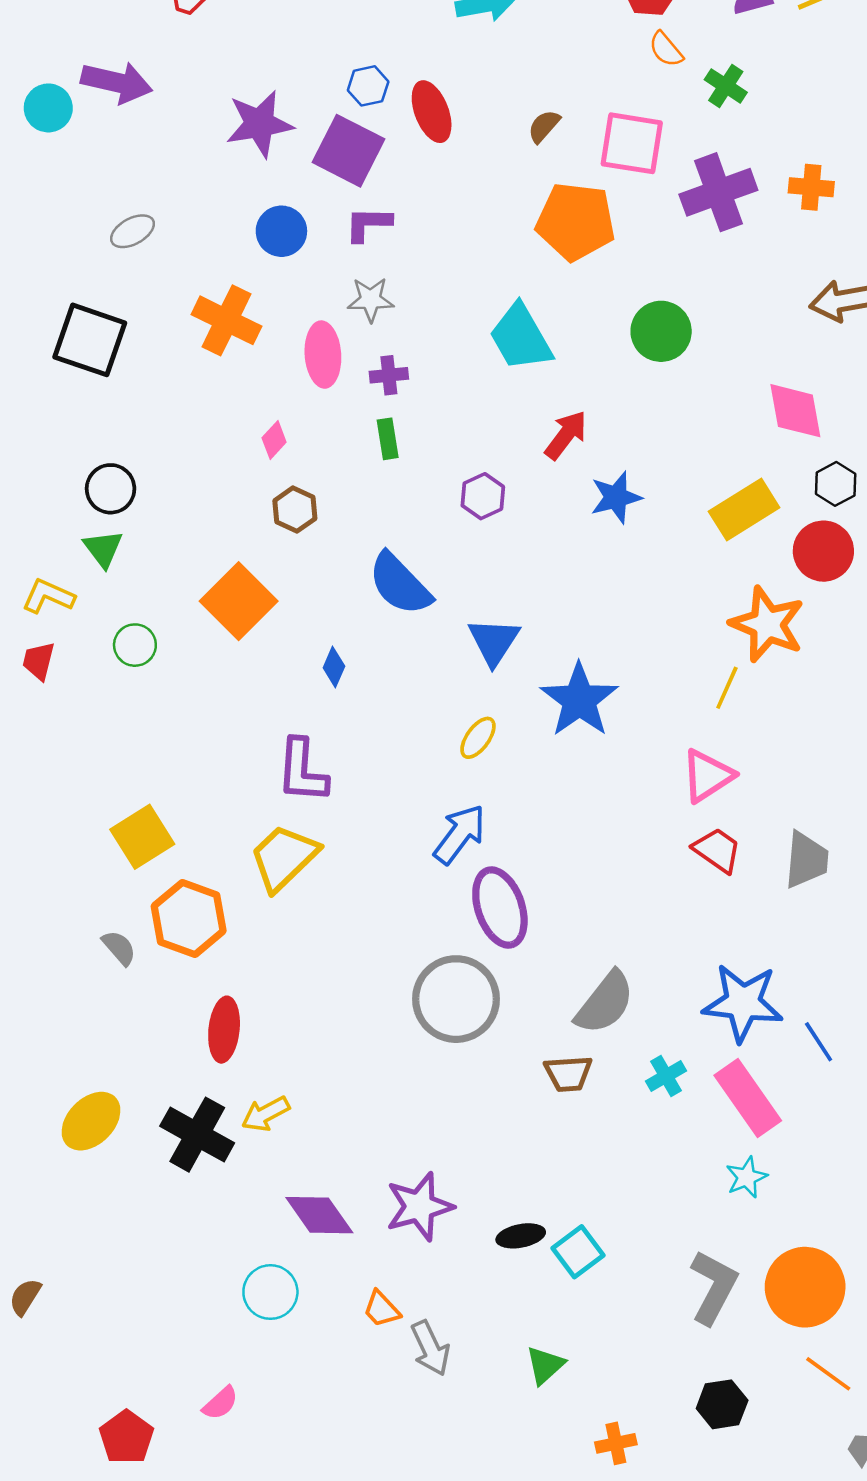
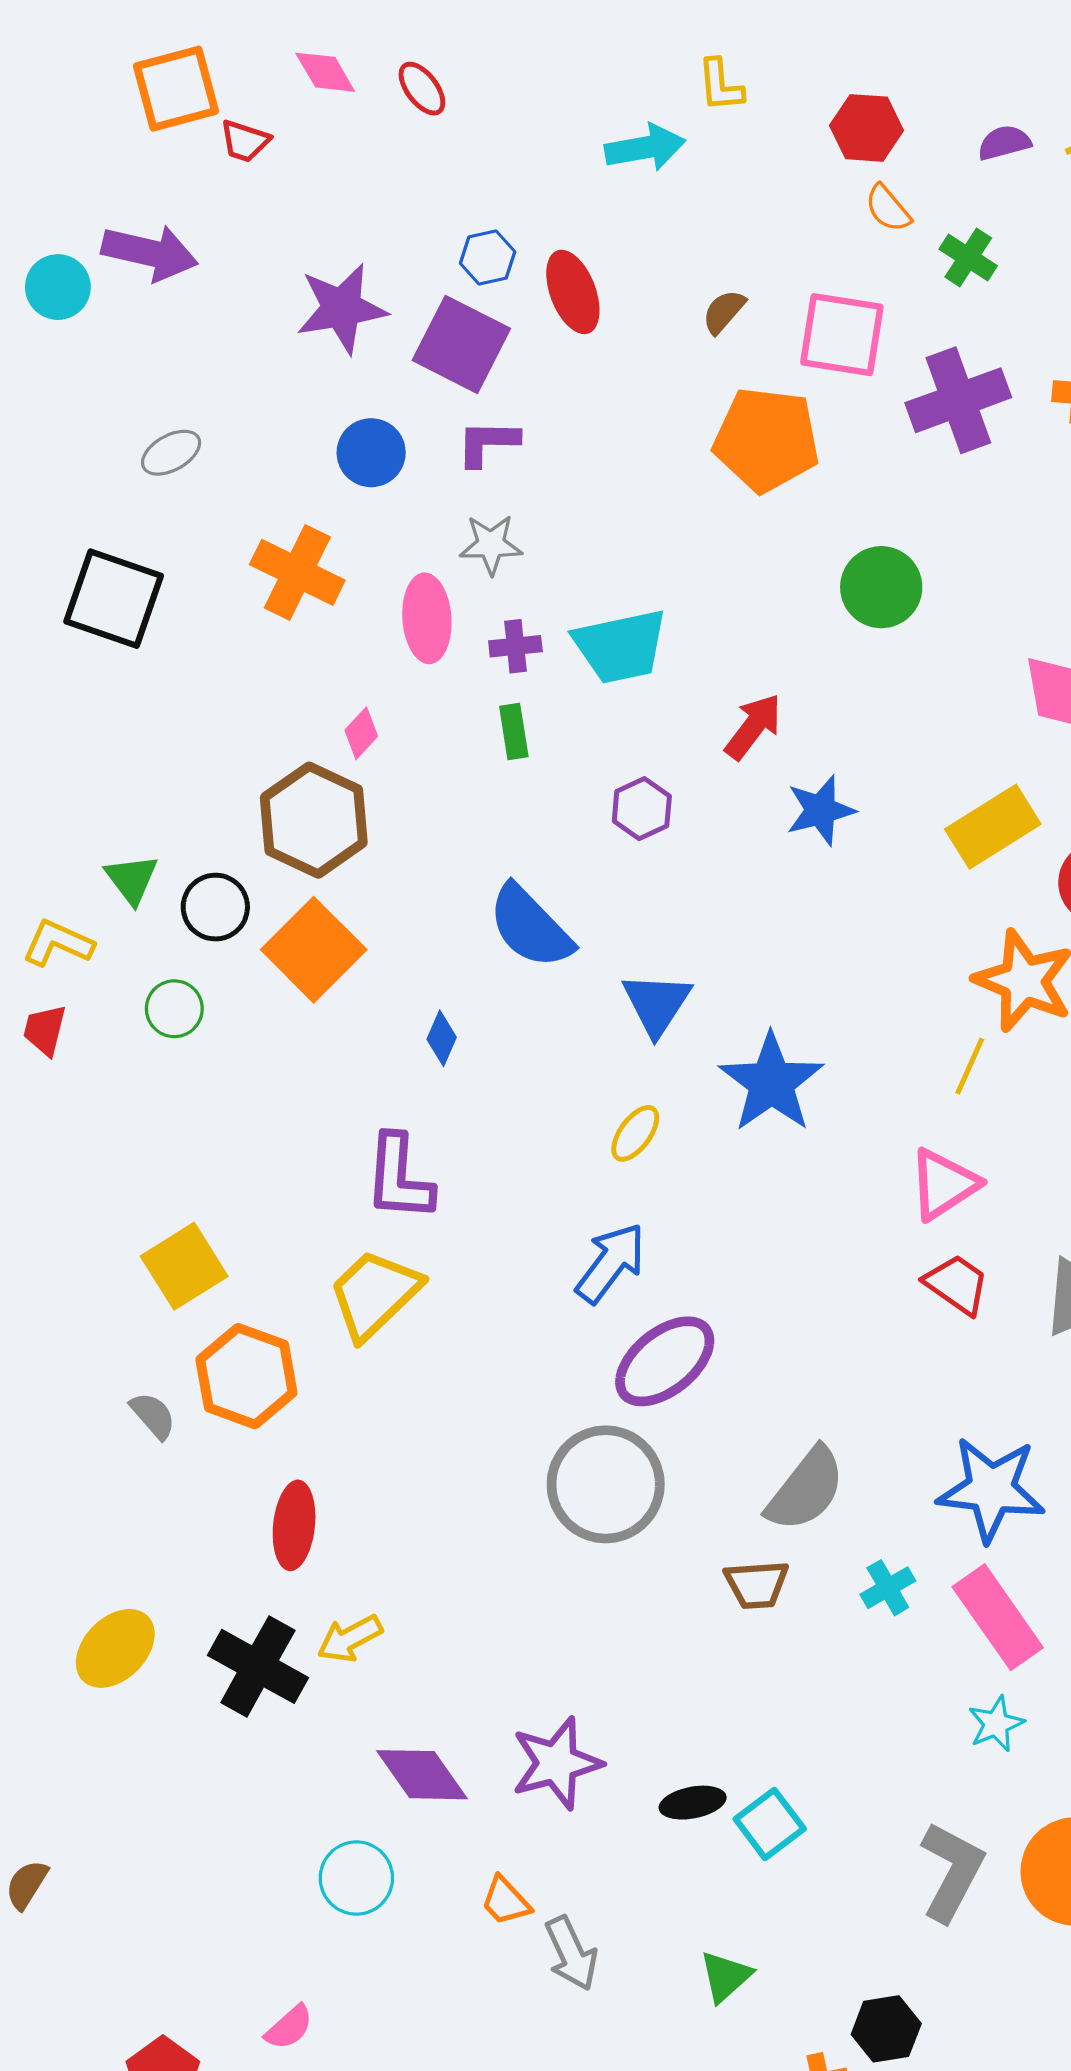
cyan trapezoid: (521, 337) -> (620, 646), moved, turned -72
black circle: (111, 489) -> (215, 907), moved
brown hexagon: (295, 510) -> (314, 820), moved, size x1.8
purple ellipse: (500, 908) -> (665, 1361), turned 70
black hexagon: (722, 1404) -> (886, 2029), moved

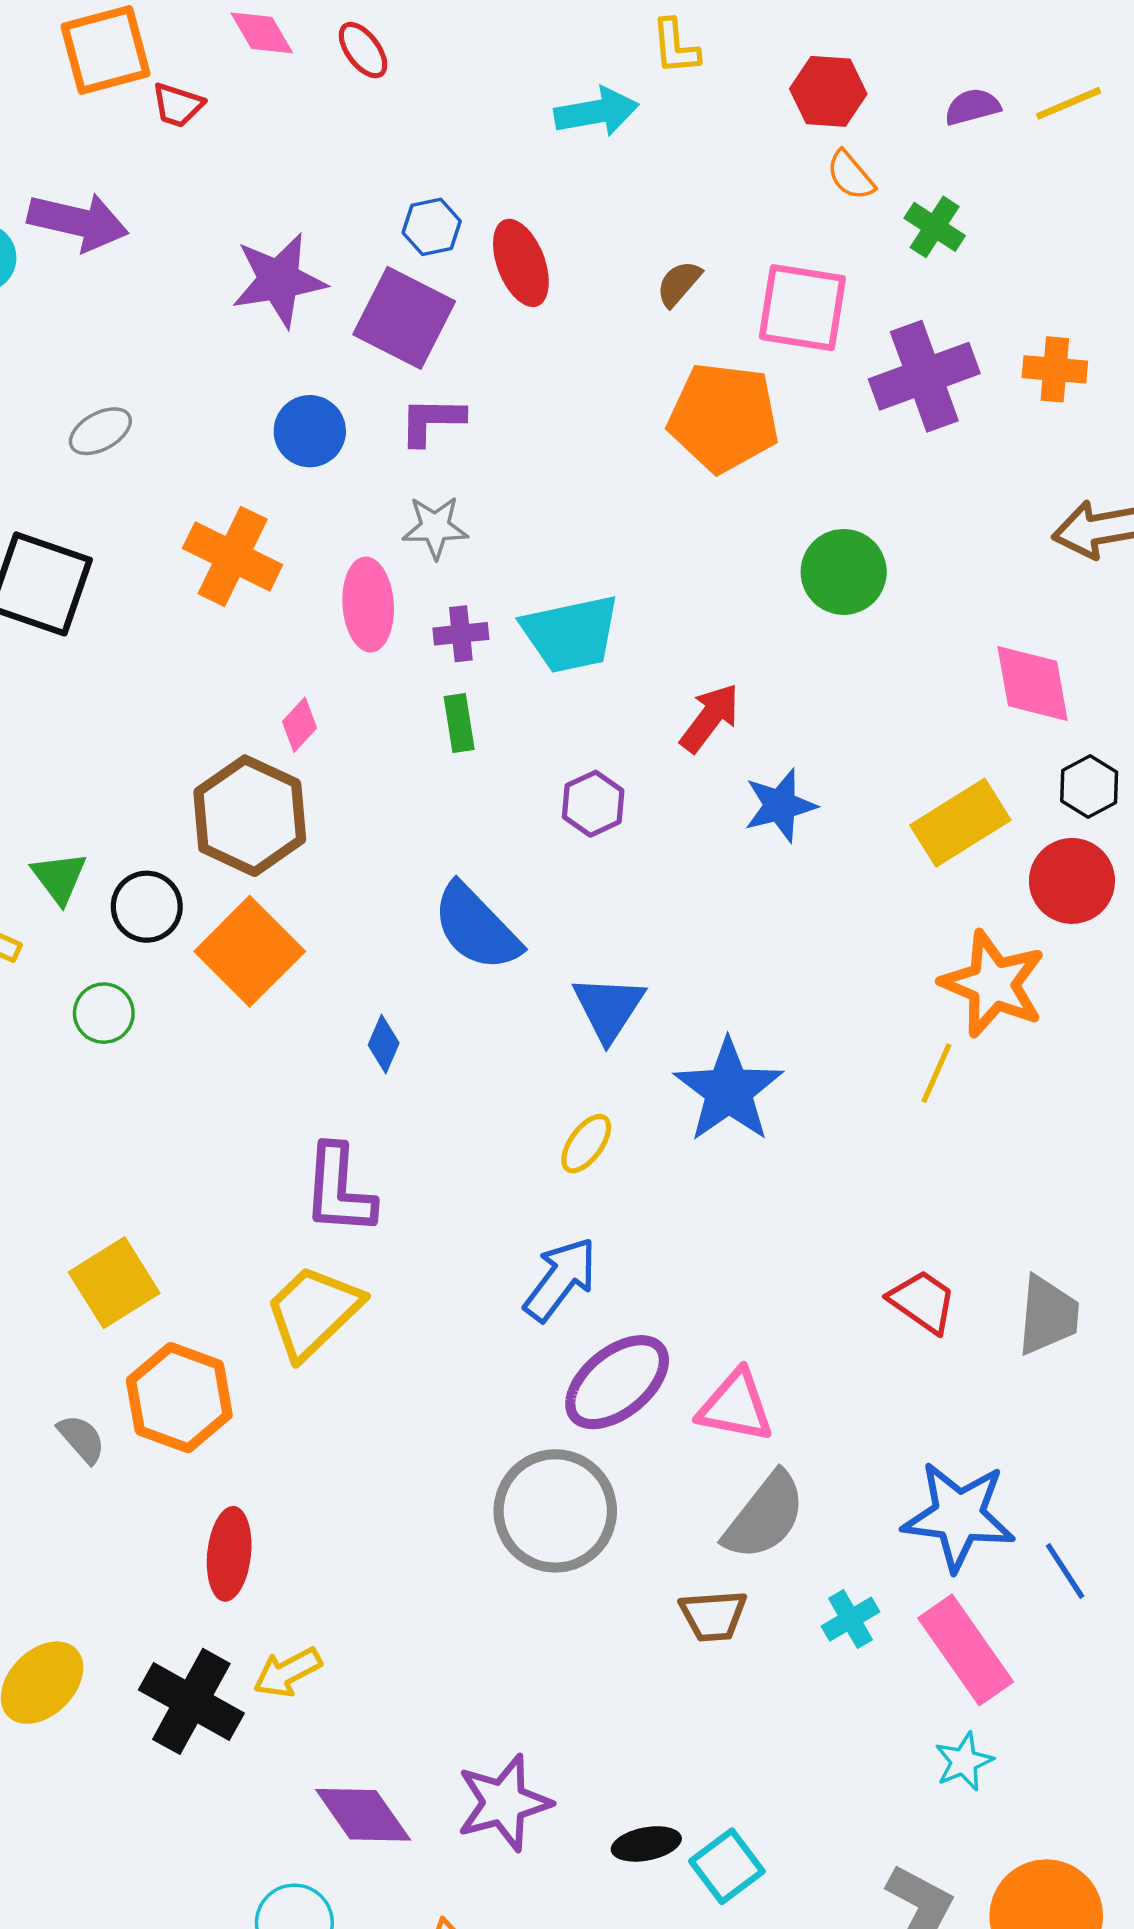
pink triangle: (944, 1184) -> (736, 1406), moved, turned 44

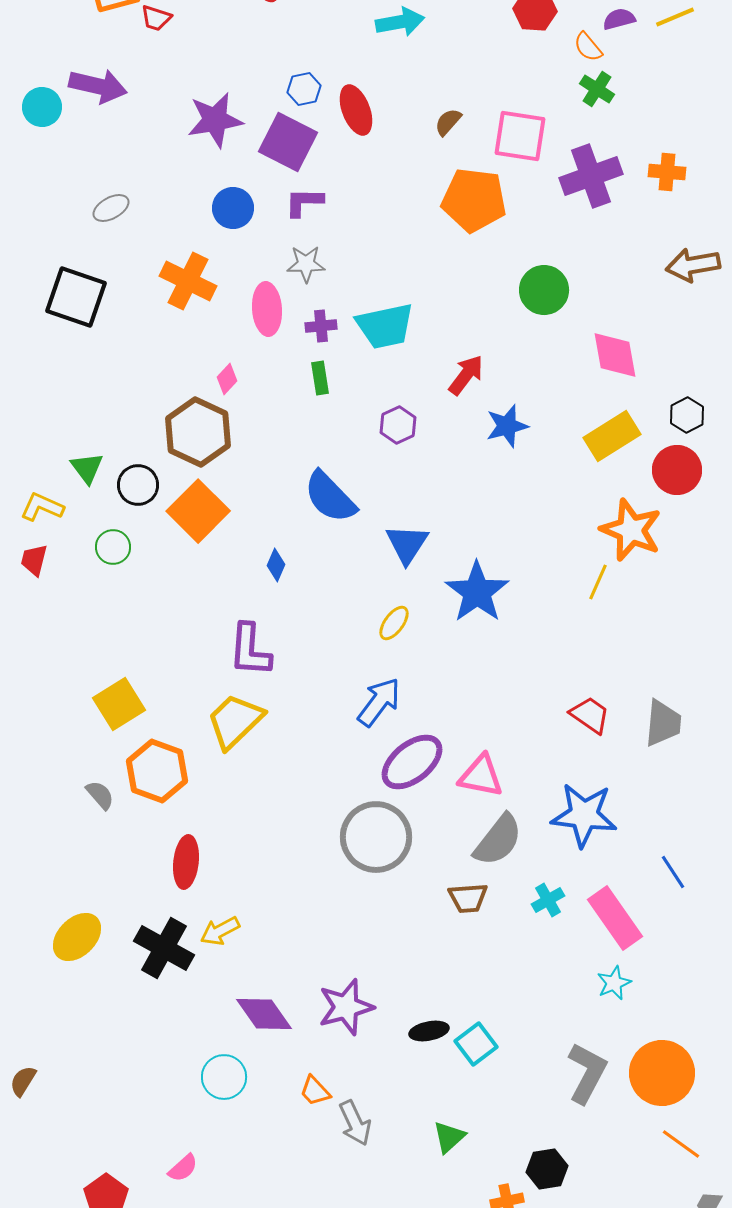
orange semicircle: (851, 175) -> (588, 47), moved
pink diamond: (1032, 684) -> (615, 355), moved
blue star: (959, 1516) -> (584, 815), moved

